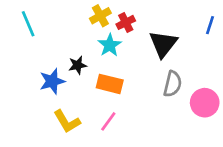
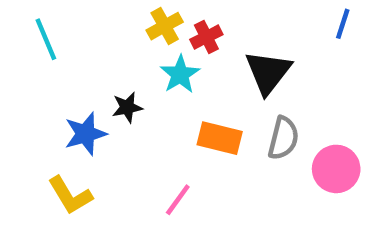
blue line: (210, 25) -> (343, 24), moved
orange rectangle: (110, 84) -> (220, 138), moved
yellow L-shape: (67, 121) -> (70, 195), moved

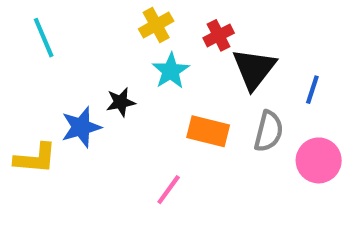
blue line: (343, 24) -> (312, 90), moved
red cross: (206, 37) -> (219, 35), moved
yellow L-shape: (70, 195) -> (35, 158), moved, turned -54

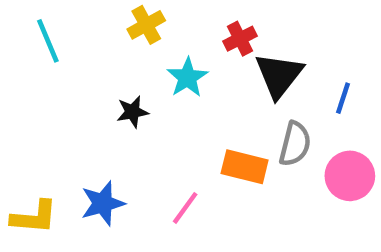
yellow cross: (156, 25) -> (146, 25), moved
blue star: (81, 127) -> (103, 203), moved
orange rectangle: (208, 131) -> (245, 167), moved
yellow L-shape: (35, 158) -> (34, 217), moved

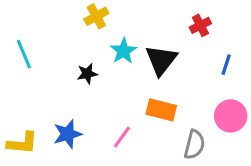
red cross: (240, 39) -> (200, 25), moved
cyan line: (48, 41) -> (24, 54), moved
black triangle: (279, 75) -> (161, 60), moved
gray semicircle: (295, 144) -> (194, 145), moved

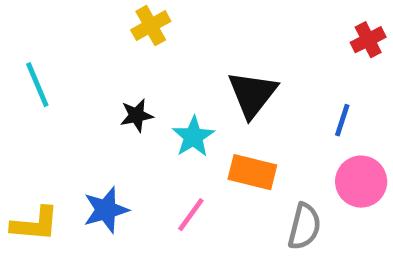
red cross: (200, 25) -> (368, 40), moved
cyan star: (123, 51) -> (193, 137), moved
blue line: (226, 65) -> (342, 120), moved

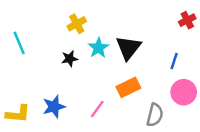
yellow cross: (151, 26) -> (77, 24), moved
cyan star: (193, 137) -> (98, 48), moved
orange rectangle: (252, 172) -> (128, 87), turned -40

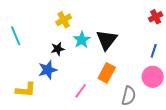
blue line: (174, 61) -> (154, 51), moved
orange rectangle: (128, 87) -> (107, 73), turned -36
blue star: (54, 107) -> (48, 70), moved
yellow L-shape: (18, 114) -> (26, 90), moved

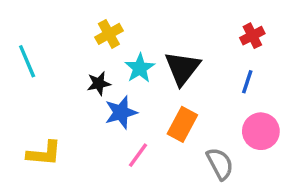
red cross: (156, 17) -> (252, 36), moved
blue line: (154, 51) -> (247, 82), moved
blue star: (48, 70) -> (121, 112), moved
gray semicircle: (129, 96) -> (220, 164), turned -42

